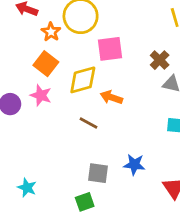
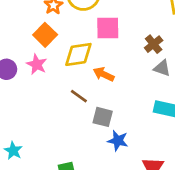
gray square: (98, 173) -> (103, 117), moved

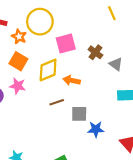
brown cross: (154, 44) -> (95, 52), moved
gray triangle: (162, 68) -> (116, 64), turned 32
brown line: (79, 96) -> (57, 102), turned -40

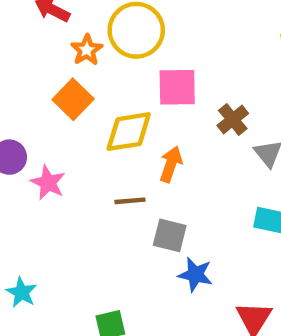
orange arrow: (72, 80) -> (171, 164), turned 84
pink star: (18, 86) -> (48, 183), moved

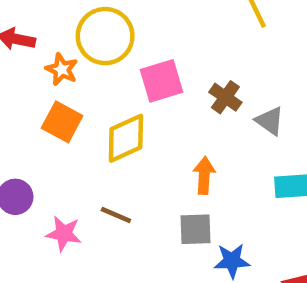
orange arrow: (171, 164) -> (204, 176), moved
pink star: (48, 183) -> (64, 234), moved
brown line: (130, 201) -> (116, 215), moved, turned 44

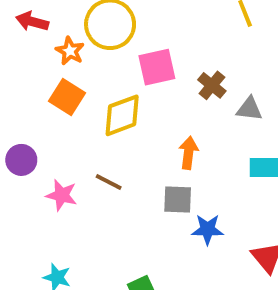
gray triangle: (270, 121) -> (249, 109), turned -32

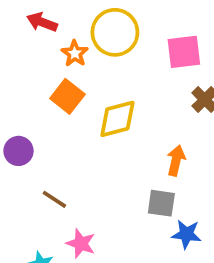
pink square: (157, 67) -> (184, 52), moved
brown line: (109, 182) -> (54, 199), moved
pink star: (62, 195) -> (81, 243), moved

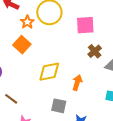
yellow diamond: (117, 119) -> (49, 72), moved
gray square: (161, 203) -> (59, 106), moved

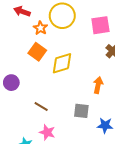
yellow diamond: (49, 72) -> (62, 63), moved
brown line: (11, 99) -> (41, 106), moved

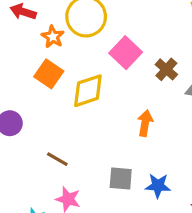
pink square: (100, 25) -> (126, 53), moved, turned -36
gray square: (81, 111) -> (121, 178), moved

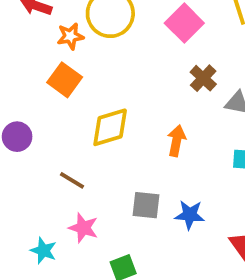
orange star: (53, 37) -> (70, 36), turned 30
pink square: (126, 53) -> (184, 23), moved
yellow diamond: (88, 91) -> (110, 127), moved

